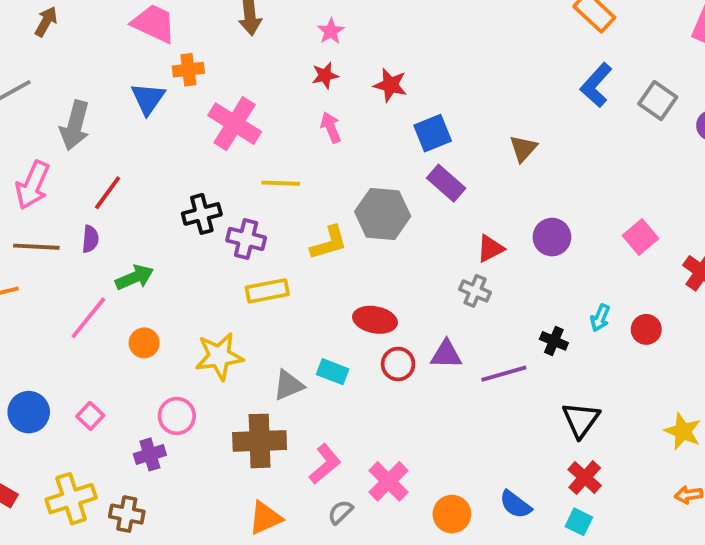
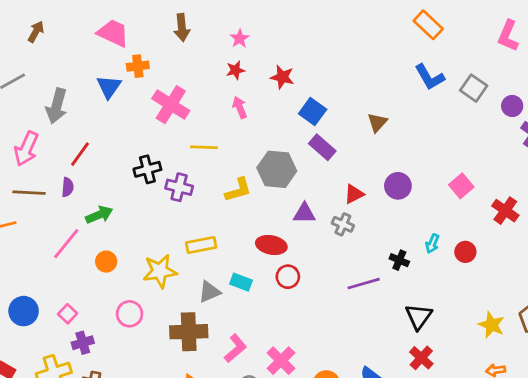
blue L-shape: (596, 85) -> (430, 77), turned -72
blue square: (433, 133) -> (313, 111), turned -32
yellow rectangle: (267, 291) -> (201, 245), moved
purple triangle: (446, 354) -> (304, 213), moved
purple cross: (150, 454) -> (83, 343), moved

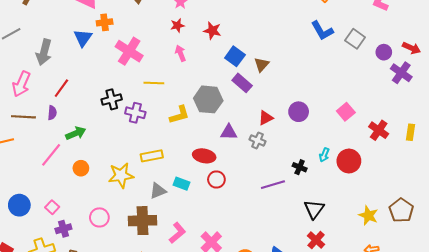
brown triangle: (377, 123) -> (262, 65), moved
red circle: (465, 252) -> (349, 161), size x1.5
pink circle: (130, 314) -> (99, 217), moved

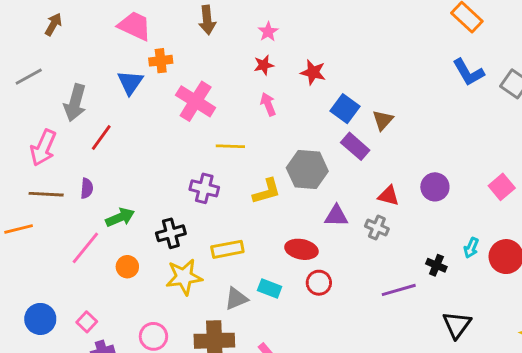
red line: (61, 88) -> (101, 138), moved
black cross: (112, 99) -> (171, 233), moved
red triangle: (266, 118) -> (389, 196), turned 42

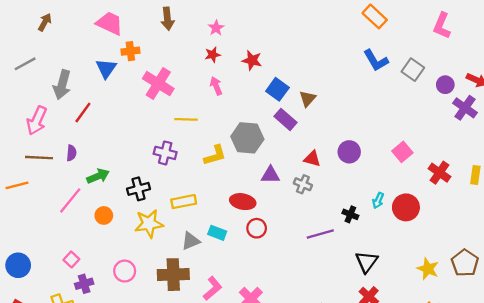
blue circle: (40, 319) -> (18, 265), moved

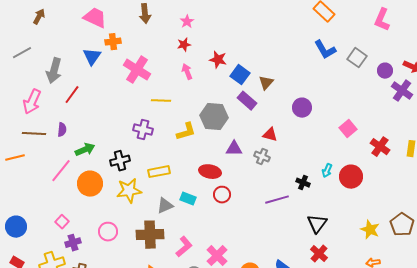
red star: (252, 60) -> (218, 60), moved
purple circle: (349, 152) -> (302, 108), moved
orange circle: (104, 215) -> (90, 184), size x1.6

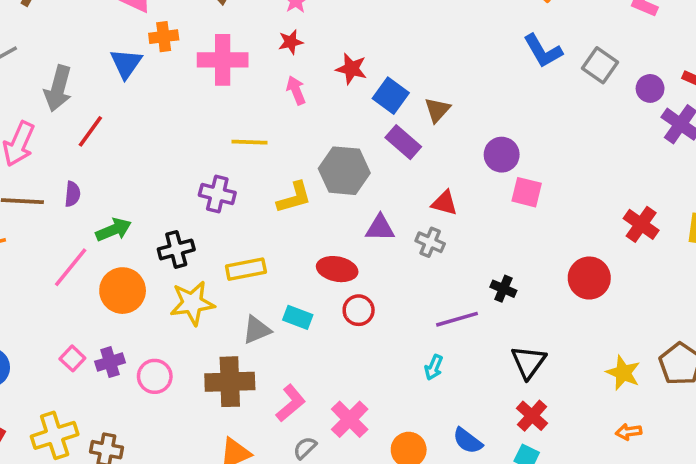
pink cross: (137, 70) -> (223, 60), moved, turned -32
pink square: (348, 129) -> (527, 192), moved, turned -36
cyan arrow: (327, 171) -> (434, 367), moved
purple cross: (73, 243) -> (110, 362), moved

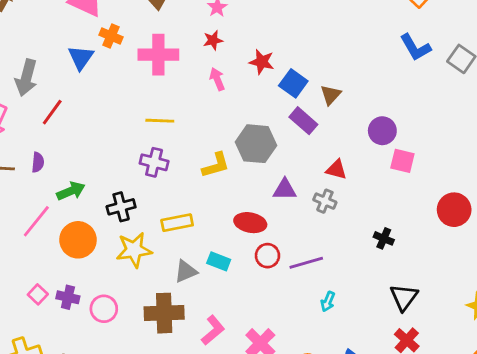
orange cross: (164, 37) -> (111, 36), turned 30
yellow line: (249, 142) -> (160, 121), moved
red circle: (589, 278) -> (454, 210), moved
purple line: (457, 319) -> (306, 263), moved
purple cross: (110, 362) -> (68, 297), turned 30

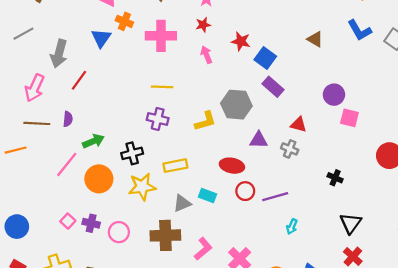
brown triangle: (331, 95) -> (315, 39), moved, turned -42

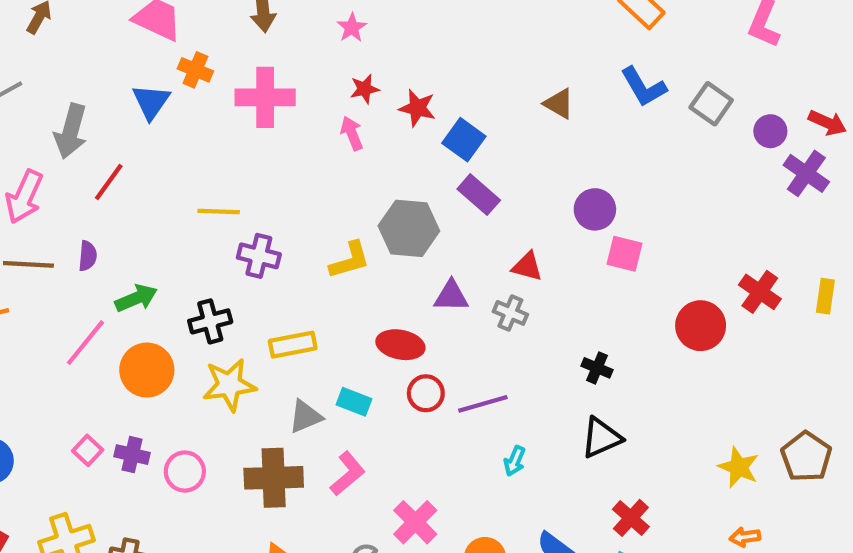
red star: (203, 25) -> (365, 89), moved
yellow line: (162, 87) -> (219, 212), moved
black triangle: (351, 223) -> (601, 438), moved, turned 30
pink L-shape: (203, 249) -> (348, 474), moved

